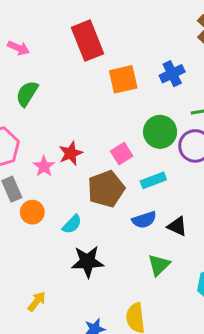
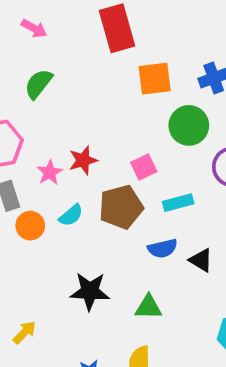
green circle: (160, 132) -> (189, 125), moved
cyan semicircle: (72, 224) -> (71, 215), moved
green triangle: (159, 265) -> (148, 307), moved, turned 40

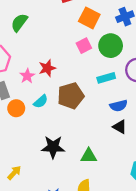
orange square: (155, 79) -> (89, 18), turned 35
pink square: (144, 167) -> (84, 46), moved
cyan rectangle: (178, 203) -> (106, 78), moved
blue semicircle: (162, 248) -> (119, 106), moved

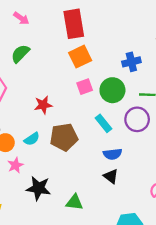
orange square: (89, 18) -> (80, 57), moved, turned 30
pink star: (27, 76) -> (15, 165), moved
cyan rectangle: (106, 78) -> (103, 123), turned 60

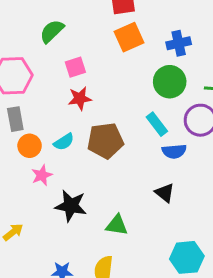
blue cross: (131, 62) -> (179, 43), moved
pink square: (85, 87) -> (75, 67), moved
blue semicircle: (113, 154) -> (174, 151), moved

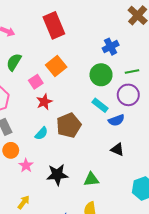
orange square: (129, 37) -> (56, 66), moved
blue cross: (179, 43) -> (111, 47), moved
orange circle: (30, 146) -> (11, 150), moved
pink star: (42, 175) -> (26, 165), moved

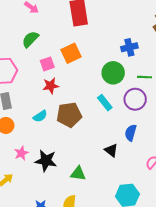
blue semicircle: (116, 120) -> (131, 133), moved, turned 112
pink star: (26, 165) -> (21, 153), moved

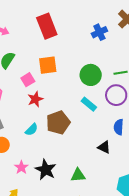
blue cross: (129, 47) -> (99, 32), moved
orange square: (71, 53) -> (48, 65), turned 30
black star: (46, 161) -> (46, 170), turned 30

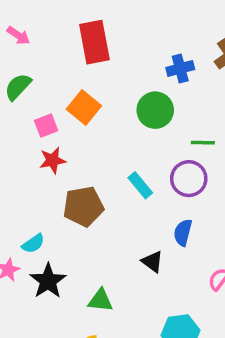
orange square: (48, 65) -> (84, 107), turned 36
green circle: (91, 75) -> (155, 110), moved
cyan semicircle: (32, 130) -> (33, 244), moved

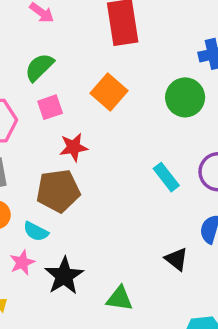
pink square: (46, 126) -> (50, 107), moved
brown pentagon: (83, 206) -> (58, 191), moved
cyan semicircle: (33, 244) -> (36, 232), moved, turned 60

